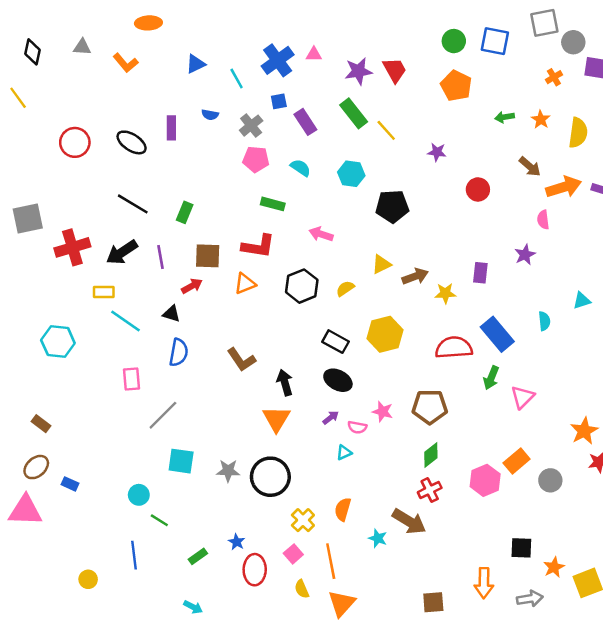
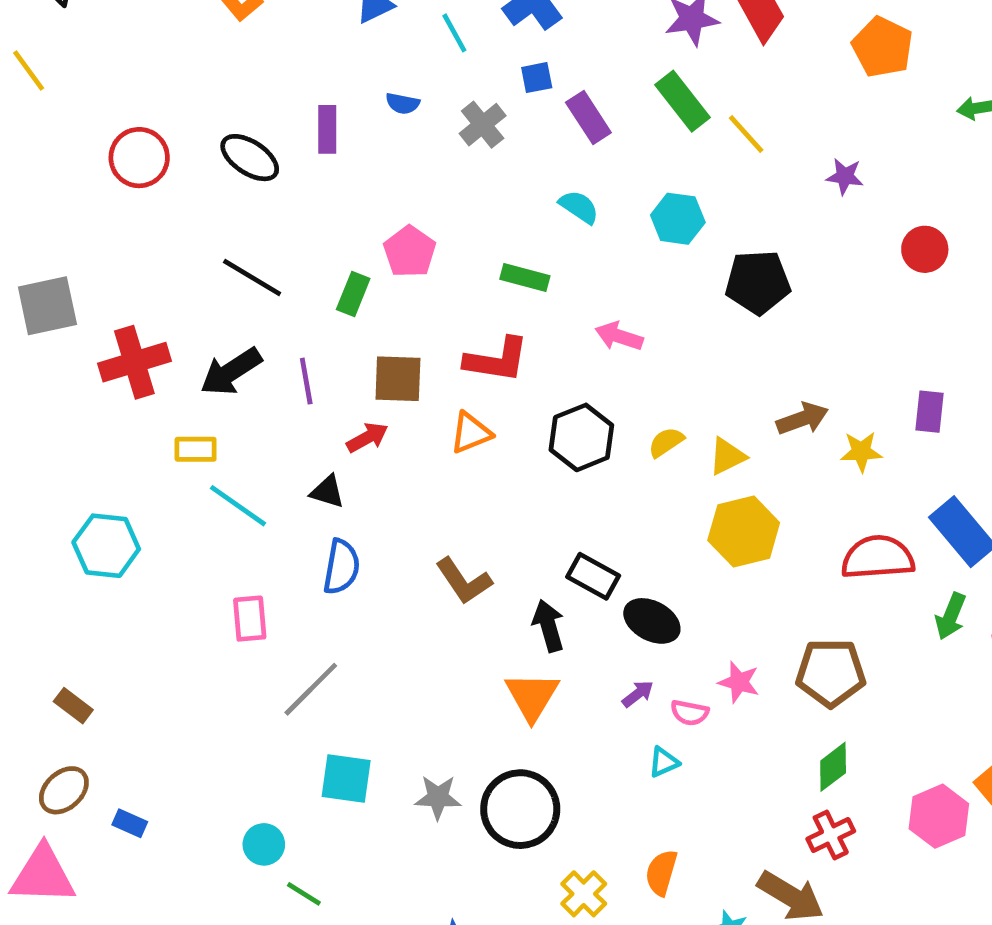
pink pentagon: (256, 159) -> (410, 252), moved, turned 30
yellow triangle: (381, 264) -> (727, 456), moved
black rectangle: (336, 342) -> (593, 576), moved

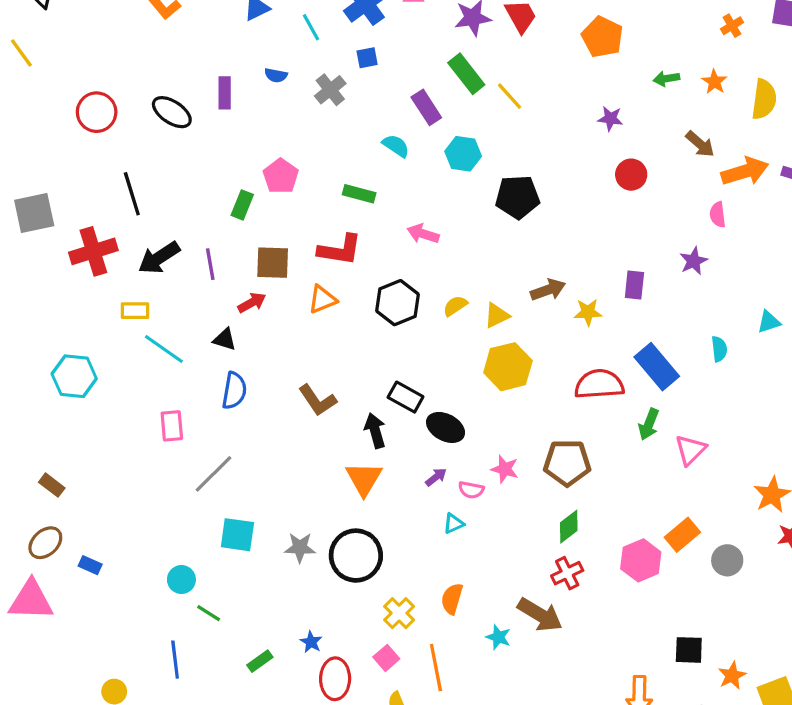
purple rectangle: (588, 118) -> (426, 107), moved
purple star: (845, 176) -> (610, 119), moved
black line: (252, 278) -> (132, 194), moved, turned 42

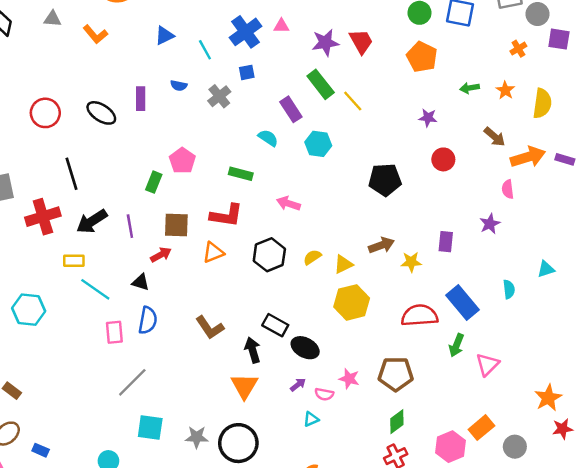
black pentagon: (518, 197) -> (385, 180), moved
pink rectangle: (172, 426) -> (114, 332), moved

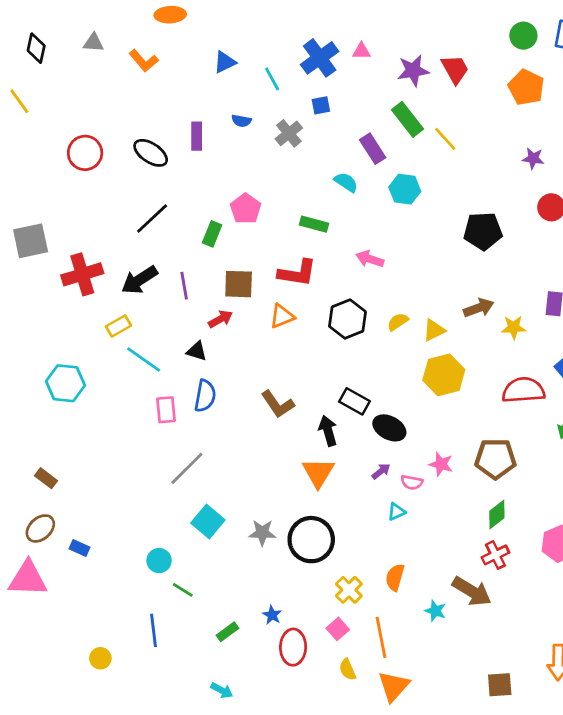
black line: (72, 174) -> (152, 219), moved, turned 64
yellow rectangle: (74, 261) -> (119, 326), turned -30
cyan square: (150, 428) -> (208, 521), turned 32

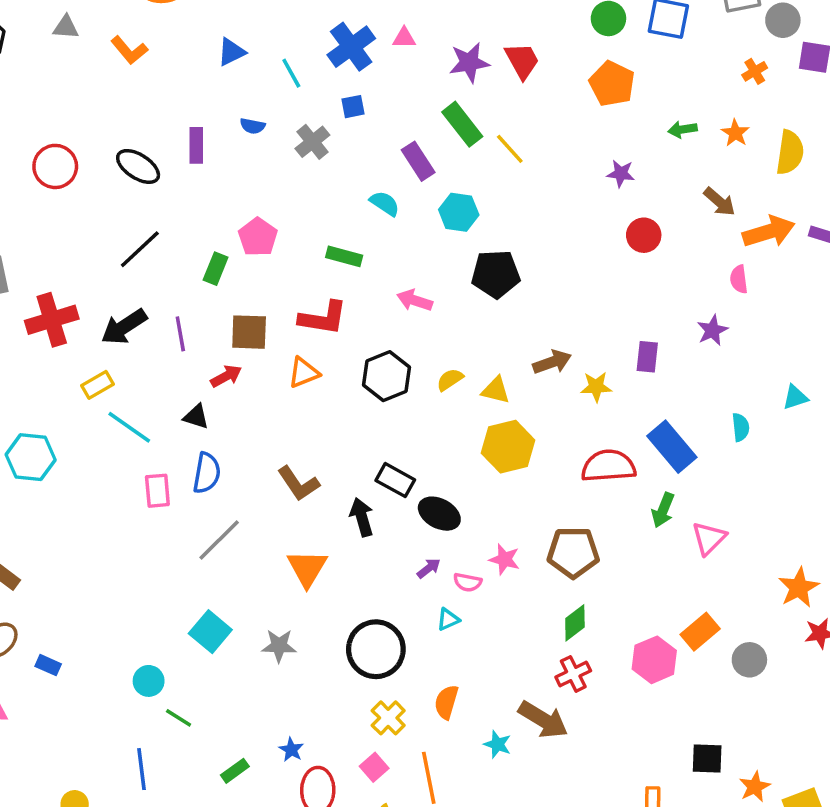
black pentagon: (483, 231) -> (496, 274), moved
yellow triangle: (434, 330) -> (496, 390), turned 40
gray line: (187, 468) -> (219, 540), moved
orange triangle: (318, 473) -> (307, 568), moved
black circle: (311, 540) -> (376, 649), moved

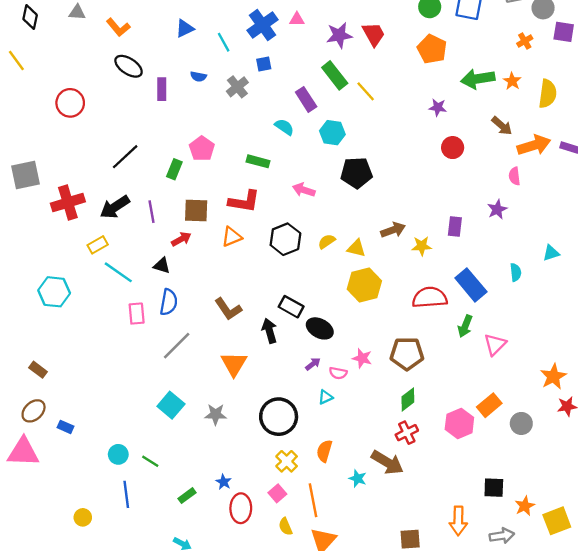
green arrow: (682, 129) -> (478, 79), size x1.8
black ellipse: (138, 166) -> (129, 66), moved
cyan circle: (149, 681) -> (118, 454), moved

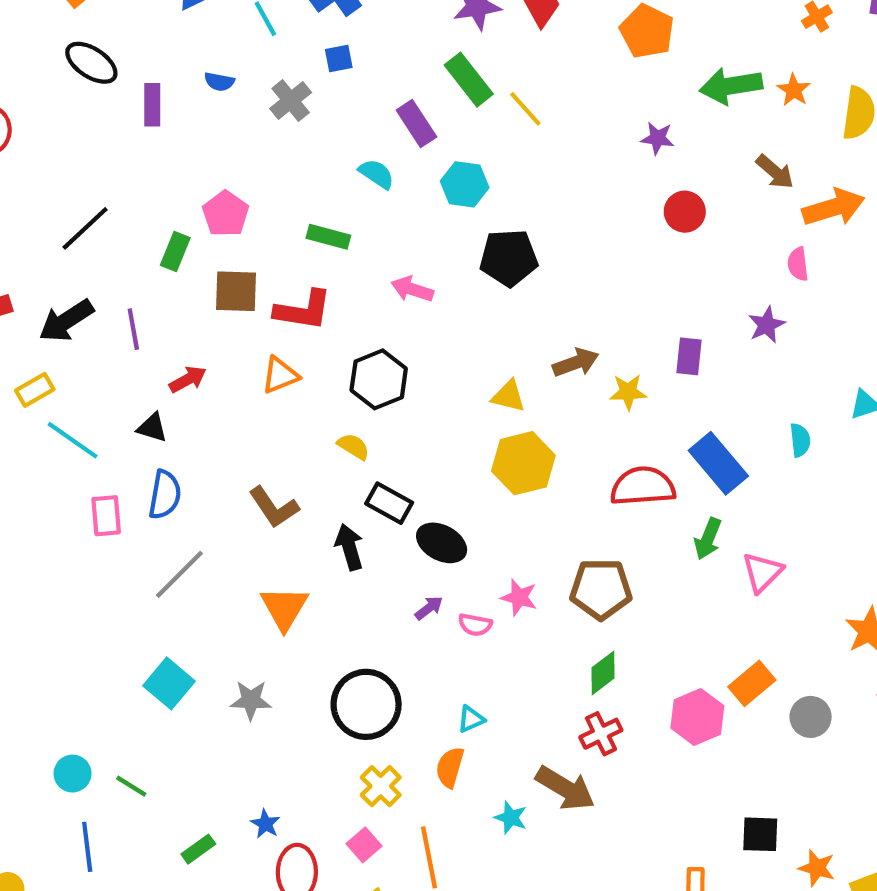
brown square: (196, 211) -> (236, 291), moved
yellow semicircle: (327, 241) -> (353, 446), moved, turned 66
cyan triangle: (326, 397) -> (471, 719), moved
orange star: (525, 506) -> (817, 868), turned -30

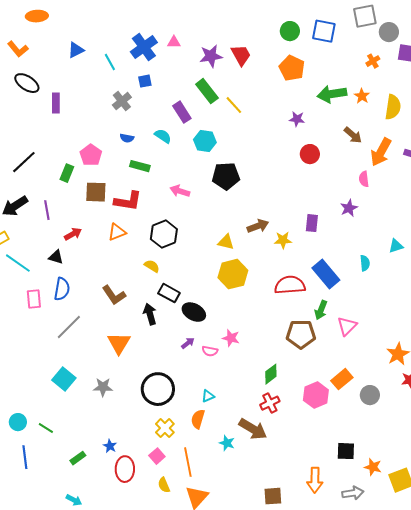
blue semicircle: (219, 82) -> (127, 138), moved
orange arrow: (834, 207) -> (381, 152), turned 136
brown pentagon: (601, 589) -> (301, 334), moved

